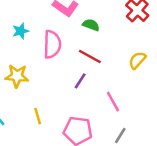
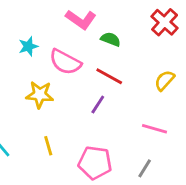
pink semicircle: (52, 44) -> (65, 62), turned 116
yellow star: (17, 76) -> (40, 95), moved
pink line: (113, 102) -> (155, 129), moved, turned -45

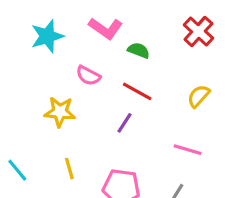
cyan star: (28, 46) -> (47, 36), moved, size x1.5
pink semicircle: (65, 62) -> (88, 76), size x0.7

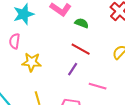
pink semicircle: (88, 76) -> (15, 41), moved, turned 70
pink line: (187, 150) -> (98, 86), moved

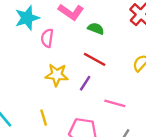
pink semicircle: (15, 41) -> (47, 38), moved
yellow star: (32, 62) -> (57, 75), moved

